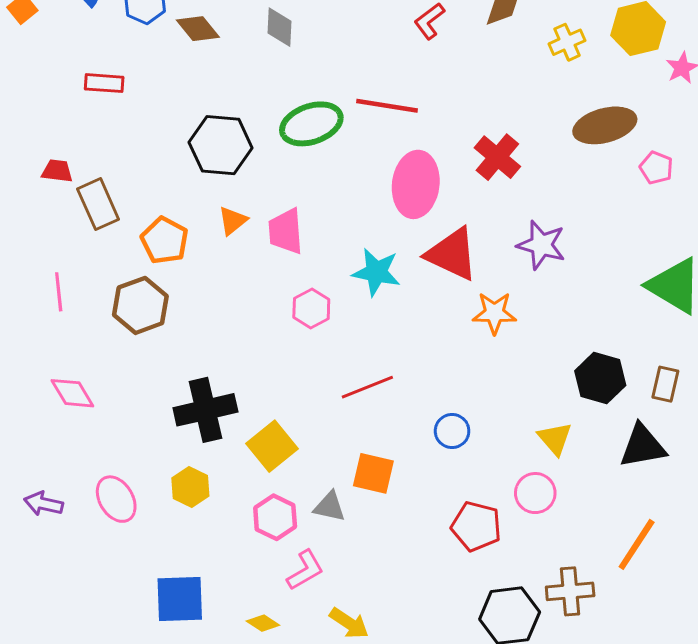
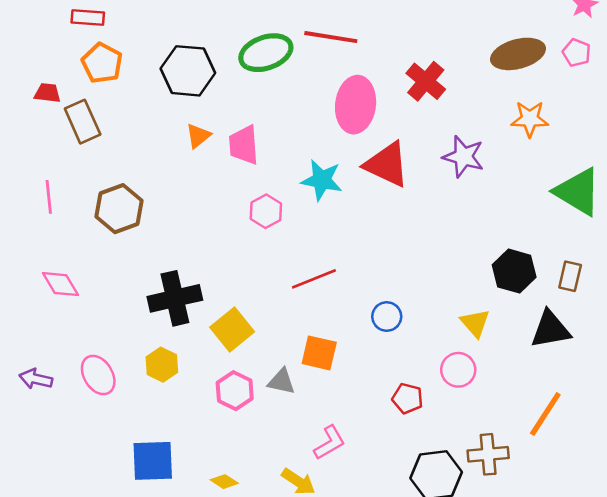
pink pentagon: (656, 168) -> (577, 53), moved
orange pentagon: (165, 240) -> (102, 63), moved
orange star: (494, 313) -> (530, 119), moved
red pentagon: (476, 526) -> (408, 398), size x0.7
pink L-shape: (305, 570) -> (330, 443), moved

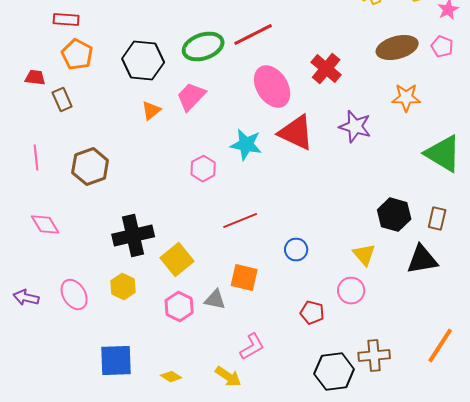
red line: (331, 37) -> (253, 35), turned -36
pink ellipse: (356, 105) -> (272, 87), turned -39
brown rectangle: (83, 122) -> (62, 100), size x0.7
pink trapezoid: (244, 145) -> (191, 97), moved, turned 48
orange line: (545, 414) -> (440, 346), moved

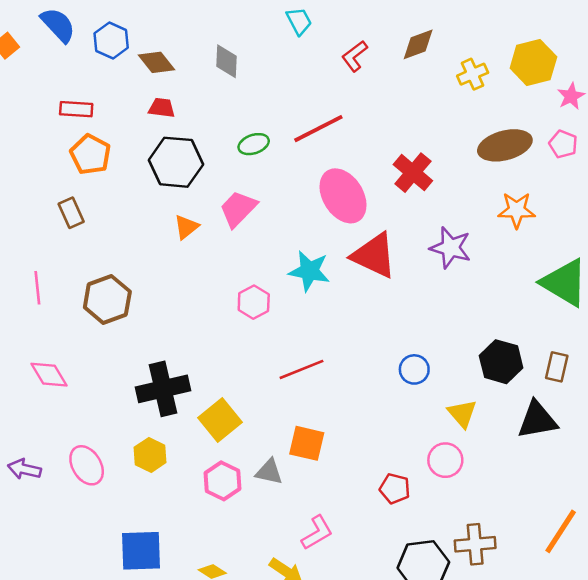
green ellipse: (203, 47) -> (254, 144), size x0.6
red trapezoid: (35, 78) -> (162, 108), moved
blue circle: (296, 250) -> (414, 369), moved

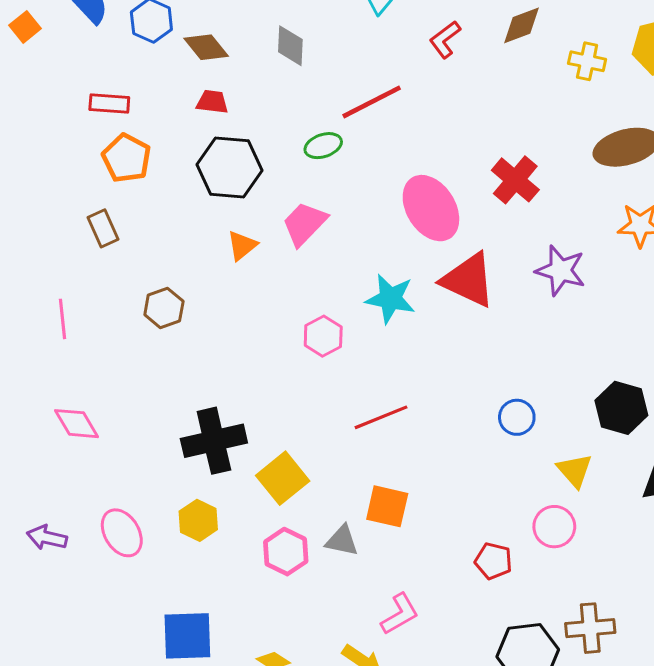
yellow cross: (473, 74) -> (587, 61), turned 36
red line: (318, 129) -> (372, 102), moved
brown hexagon: (107, 300) -> (164, 308), moved, size x0.7

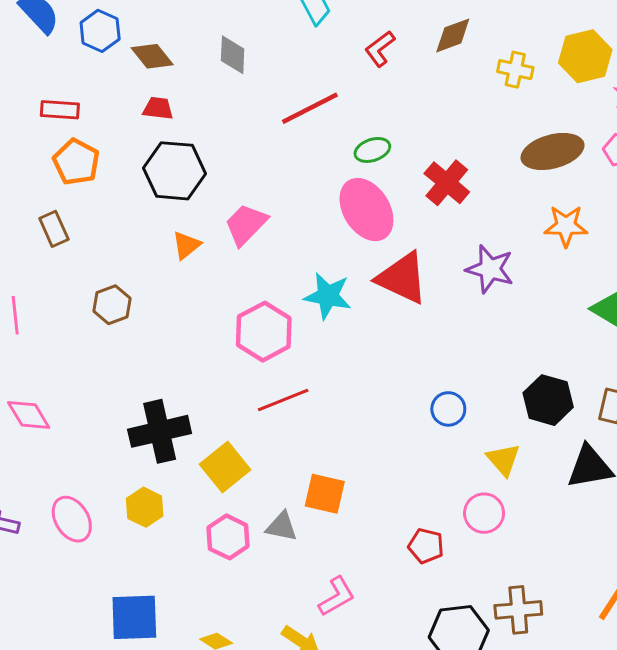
green ellipse: (323, 146) -> (372, 150), moved
pink hexagon: (323, 336) -> (264, 332), size x1.5
red line: (381, 417) -> (283, 400), moved

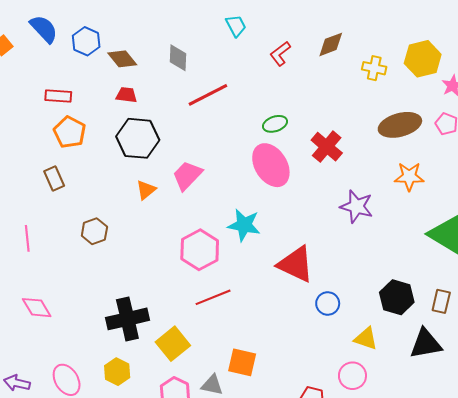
red line: (310, 108) -> (208, 95), moved
red triangle: (402, 278) -> (296, 264), moved
yellow triangle: (503, 460) -> (366, 339), turned -30

